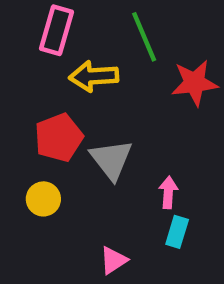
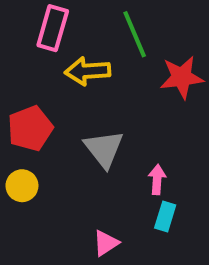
red pentagon: (59, 138) -> (30, 128), moved
yellow circle: (43, 199) -> (22, 186), moved

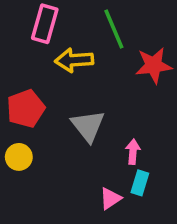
pink triangle: (106, 243) -> (110, 198), moved

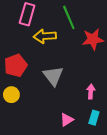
pink arrow: (133, 152) -> (91, 92), moved
cyan rectangle: (140, 183) -> (94, 118), moved

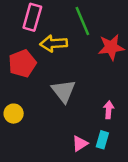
red pentagon: (16, 65) -> (22, 63), moved
cyan rectangle: (94, 118) -> (102, 140), moved

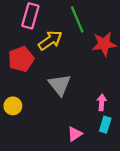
yellow arrow: (54, 43) -> (50, 40), turned 150
cyan rectangle: (102, 140) -> (105, 125), moved

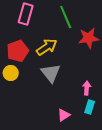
yellow arrow: (50, 40) -> (47, 47), moved
yellow circle: (13, 106) -> (11, 73), moved

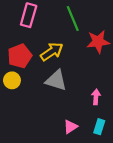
gray triangle: (51, 73) -> (56, 80), turned -35
cyan rectangle: (90, 107) -> (99, 127), moved

